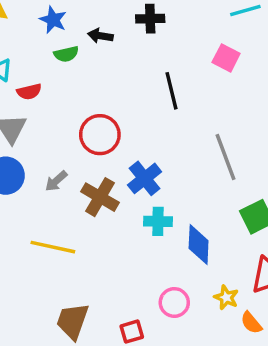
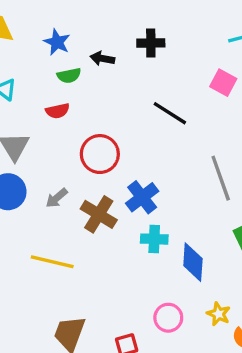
black line: (171, 91) -> (170, 113), turned -45
red semicircle: (29, 92) -> (58, 111), moved

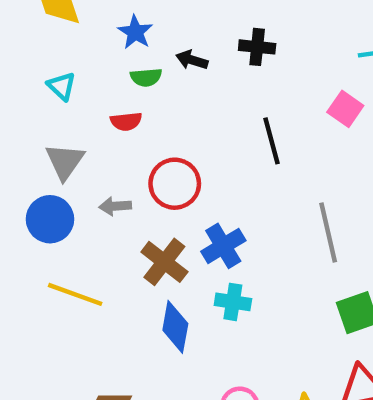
black line: (170, 113) -> (272, 141), turned 36
gray arrow: (57, 198) -> (115, 206), moved, turned 30
yellow line: (52, 262) -> (75, 294), moved
blue diamond: (193, 262) -> (175, 327), moved

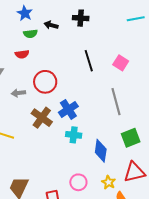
pink square: (345, 109) -> (121, 63), moved
blue diamond: (175, 327) -> (101, 151), moved

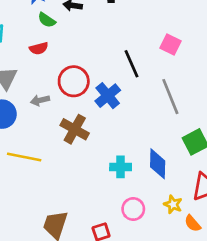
green semicircle: (30, 34) -> (47, 20), turned 48
black line: (89, 61) -> (131, 64), moved
blue cross: (68, 109) -> (108, 96), moved
cyan cross: (74, 135) -> (121, 167), moved

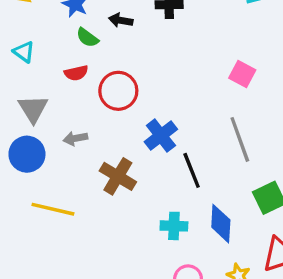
black line: (131, 64) -> (192, 170), moved
red circle: (74, 81) -> (118, 91), moved

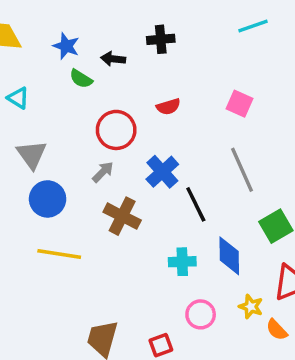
red semicircle: (76, 73) -> (168, 107), moved
gray arrow: (75, 138) -> (103, 172), moved, turned 150
blue circle: (27, 154) -> (48, 199), moved

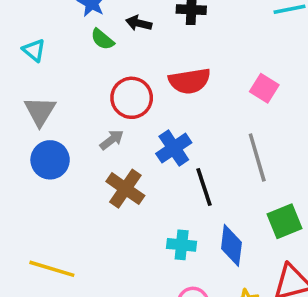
red semicircle: (168, 107) -> (190, 81), size x1.6
yellow line: (59, 254) -> (52, 269), moved

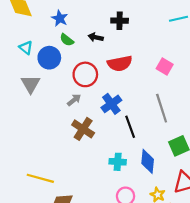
black arrow: (139, 23) -> (96, 37), moved
blue circle: (50, 160) -> (49, 58), moved

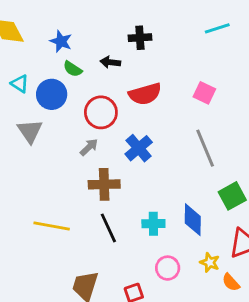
black line: (130, 127) -> (108, 228), moved
brown cross: (83, 129) -> (104, 184), turned -30
yellow line: (40, 178) -> (52, 226), moved

